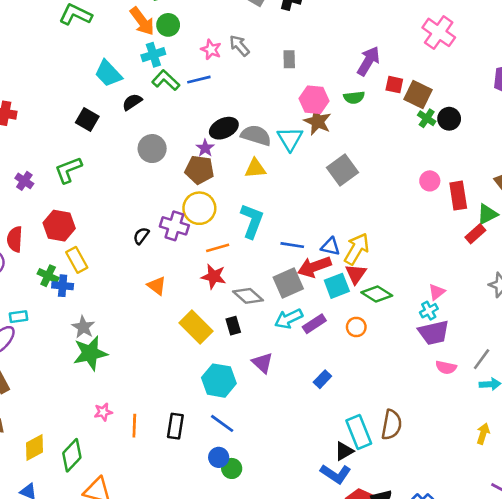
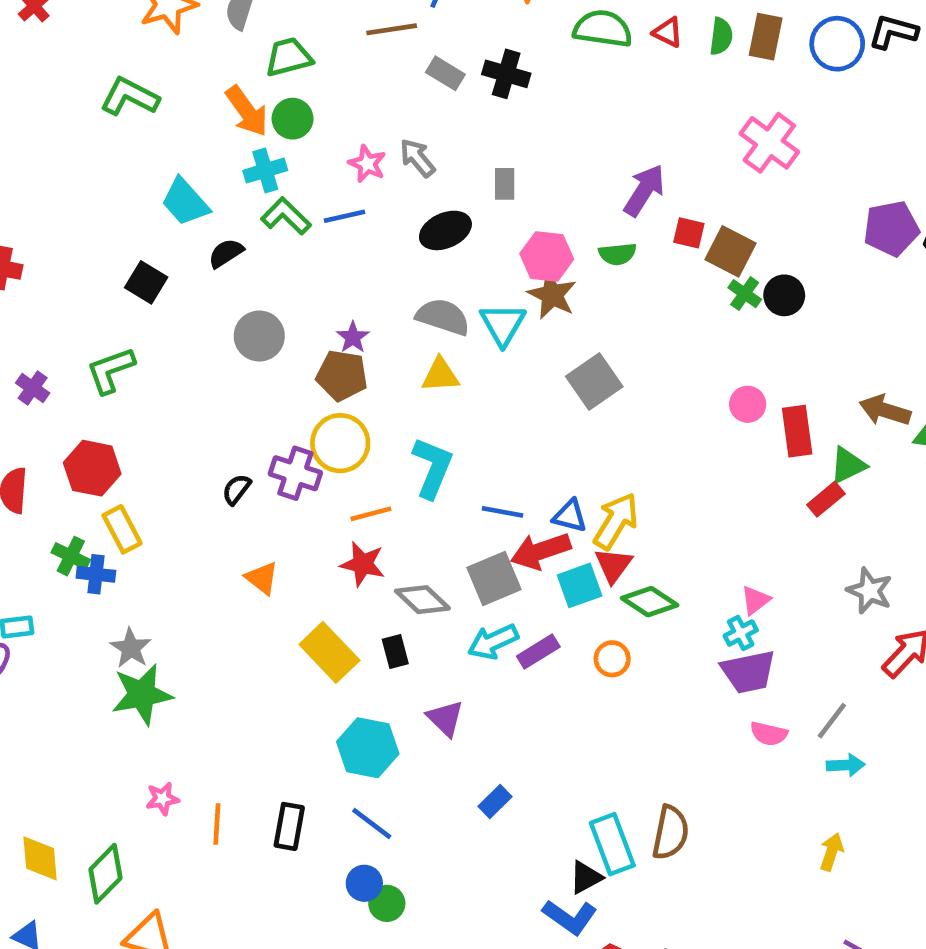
black ellipse: (224, 128) -> (445, 230), moved
blue rectangle: (322, 379) -> (495, 801), moved
yellow diamond: (35, 447) -> (40, 858), turned -68

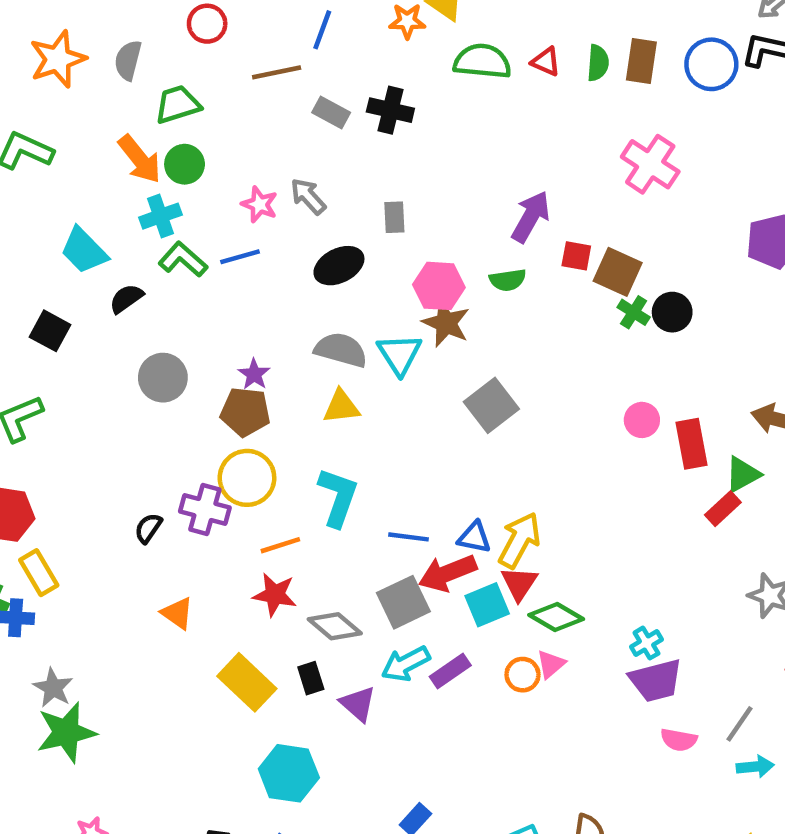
pink triangle: (755, 600) -> (551, 664), moved
purple triangle: (445, 718) -> (358, 704), moved

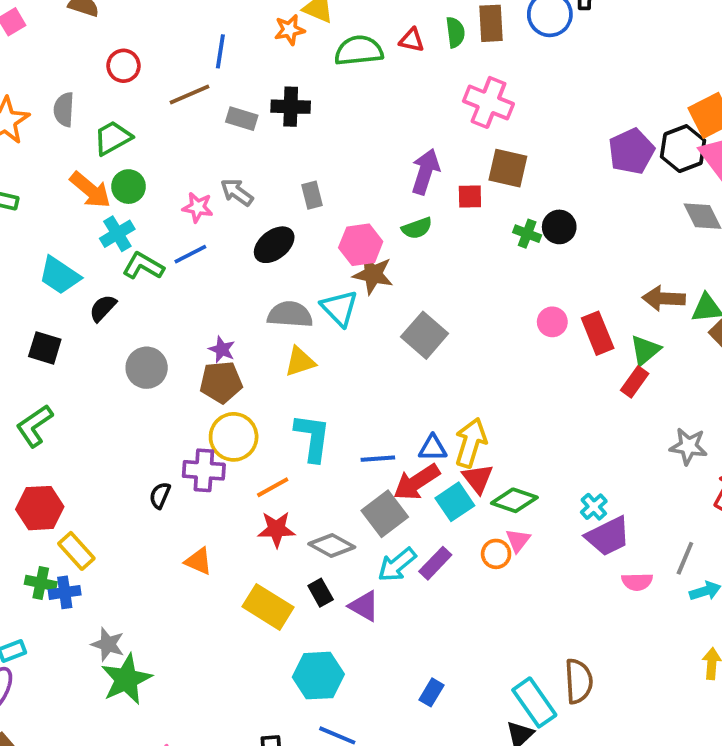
pink cross: (650, 164) -> (488, 102), moved
brown square: (618, 272) -> (508, 168), moved

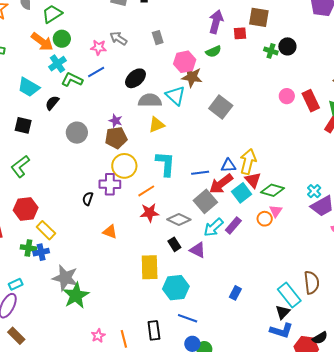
black ellipse: (274, 245) -> (135, 78), moved
yellow rectangle: (268, 607) -> (150, 267), moved, turned 60
gray star: (108, 644) -> (65, 278), size x1.5

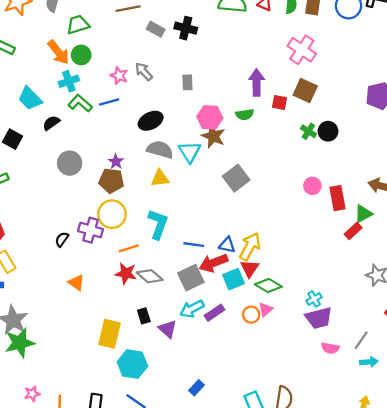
purple arrow: (216, 22) -> (257, 82), turned -30
gray diamond: (179, 219) -> (150, 276), moved

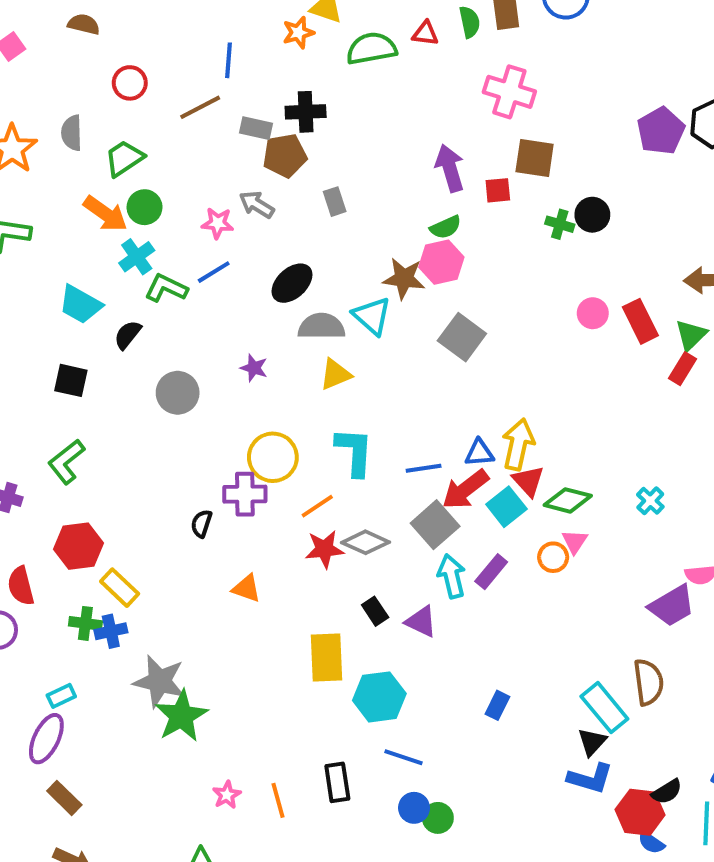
pink hexagon: (210, 117) -> (441, 262), moved
brown pentagon: (111, 181) -> (285, 156), moved
cyan arrow: (192, 309) -> (452, 576), turned 120
purple trapezoid: (319, 318) -> (672, 606), moved

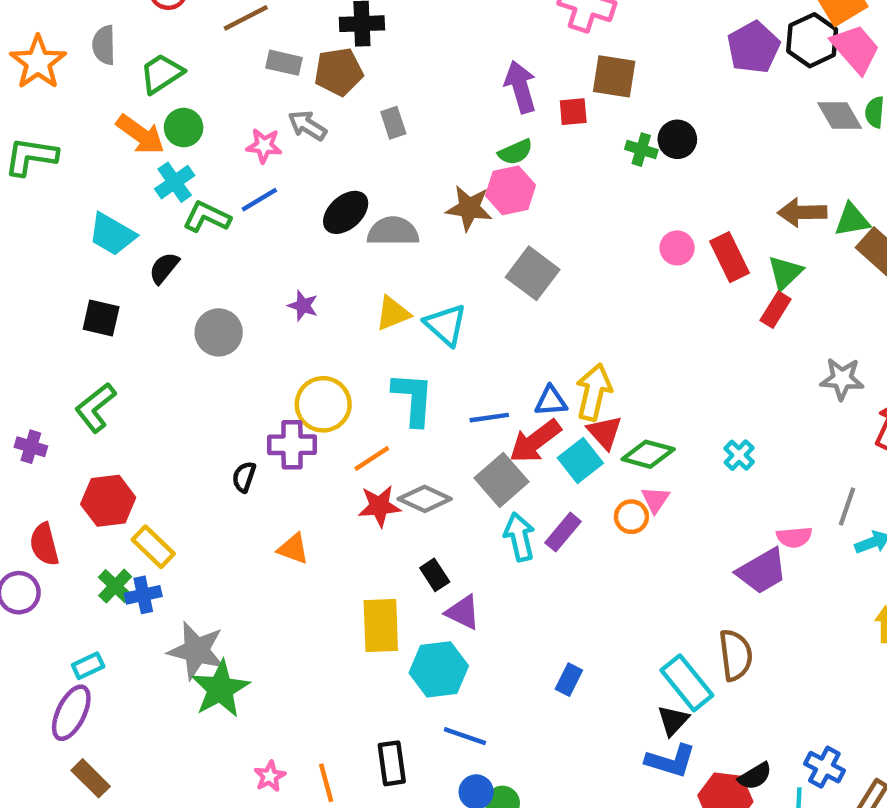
gray rectangle: (256, 128) -> (284, 63), moved
cyan triangle: (372, 316) -> (446, 325), moved
gray semicircle: (321, 326) -> (393, 231), moved
purple triangle: (421, 622) -> (463, 612), moved
green cross: (85, 623) -> (115, 586), turned 36

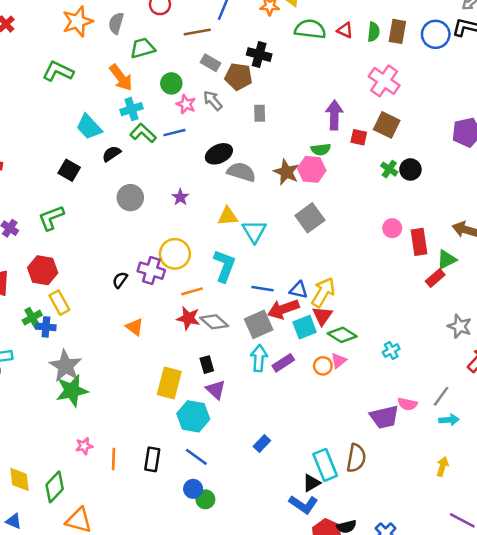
green circle: (184, 128) -> (171, 83), moved

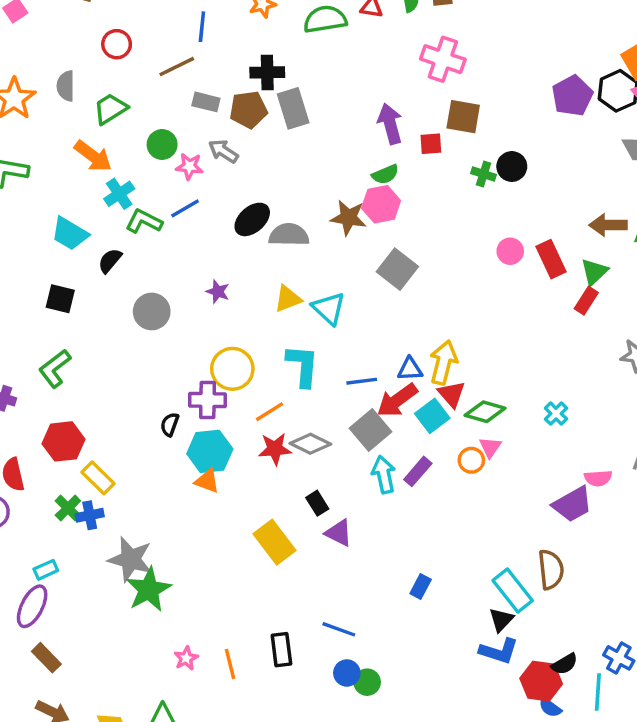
gray rectangle: (260, 113) -> (293, 108), moved, size x1.6
yellow rectangle: (169, 383) -> (275, 542), turned -36
cyan hexagon: (193, 416) -> (210, 451), moved

